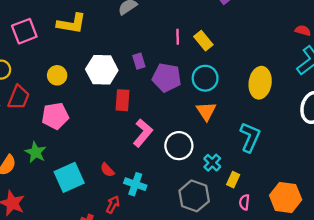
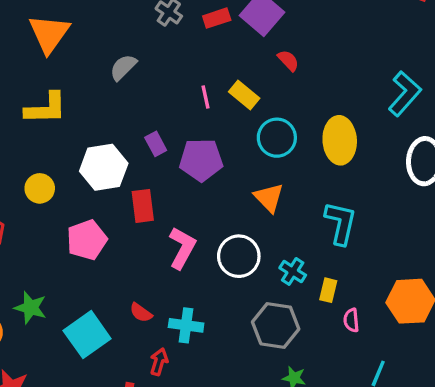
red semicircle: (303, 31) -> (288, 60), moved, turned 42
cyan circle: (205, 78) -> (277, 138), moved
pink pentagon: (55, 116) -> (87, 240), moved

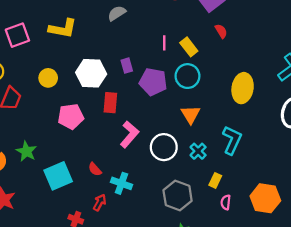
cyan circle: (277, 138) -> (187, 76), moved
cyan cross: (293, 271) -> (198, 151), moved

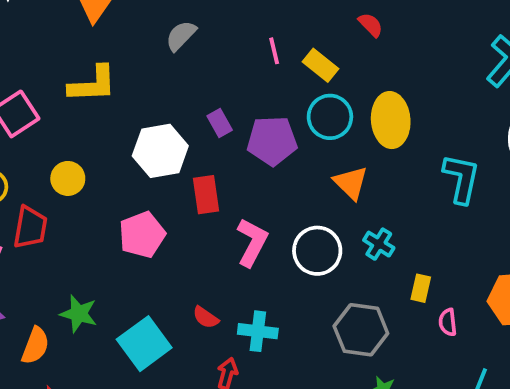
pink line: (164, 43) -> (274, 51), moved
yellow circle: (48, 78) -> (68, 178), moved
yellow ellipse: (243, 88) -> (391, 120), moved
cyan L-shape: (232, 140) -> (461, 179), moved

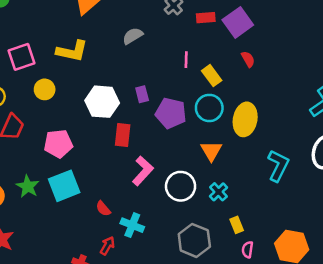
yellow circle: (68, 178) -> (45, 89), moved
pink pentagon: (142, 235) -> (58, 144), moved
yellow rectangle: (421, 288) -> (237, 225), turned -49
cyan square: (144, 344) -> (64, 186), moved

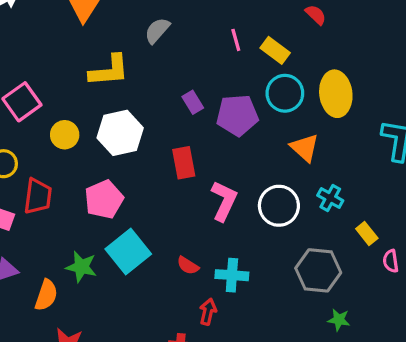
yellow L-shape: (72, 51) -> (109, 71), moved
white hexagon: (102, 102) -> (120, 133), moved

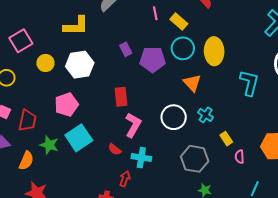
red rectangle: (184, 163) -> (121, 97), moved
red trapezoid: (38, 196) -> (27, 120), moved
pink L-shape: (224, 201) -> (133, 125), moved

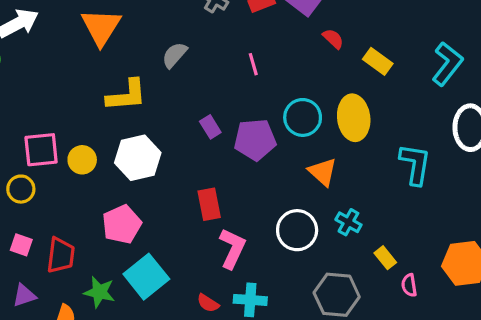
yellow rectangle: (179, 22) -> (378, 61), moved
pink square: (21, 41) -> (41, 150), moved, turned 30
red semicircle: (115, 149) -> (208, 303), moved

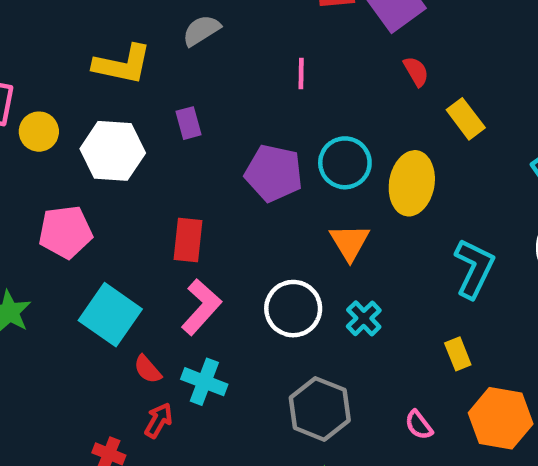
purple rectangle: (210, 127) -> (188, 123), moved
yellow rectangle: (385, 258) -> (458, 354), moved
cyan square: (146, 277) -> (110, 315), moved, turned -33
pink semicircle: (409, 285) -> (419, 425), turned -45

